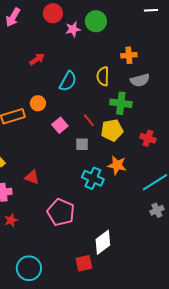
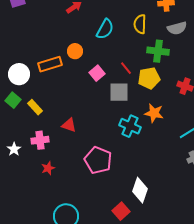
gray square: (82, 144) -> (119, 92), size x1.5
white diamond: (103, 242) -> (140, 190), turned -35
red square: (84, 263) -> (121, 211), turned -30

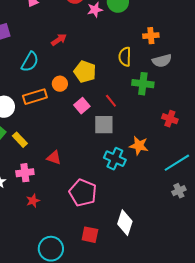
cyan semicircle: (105, 29) -> (30, 62), moved
yellow pentagon: (149, 78) -> (85, 72), moved, turned 30
red square: (121, 211) -> (90, 235), moved, turned -36

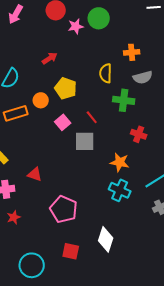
red arrow: (59, 40) -> (50, 58), moved
red cross: (170, 119) -> (139, 134), moved
cyan cross: (115, 159) -> (120, 190), moved

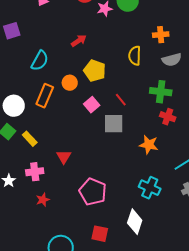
green cross: (124, 100) -> (161, 92), moved
orange rectangle: (16, 113) -> (45, 96), turned -50
red triangle: (35, 174) -> (64, 157), turned 42
cyan cross: (120, 190) -> (150, 188), moved

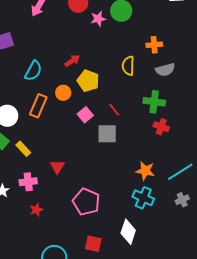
red arrow: (79, 41) -> (72, 61), moved
orange star: (149, 145) -> (145, 171), moved

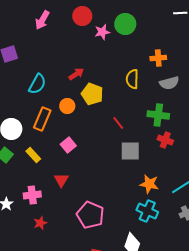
pink square: (85, 115) -> (68, 145), moved
gray square: (107, 134) -> (130, 151), moved
yellow rectangle: (23, 149) -> (33, 155), moved

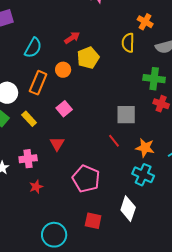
orange cross: (158, 58) -> (145, 22), moved, turned 35
yellow pentagon: (92, 94) -> (88, 58), turned 30
red line: (118, 123) -> (114, 141), moved

